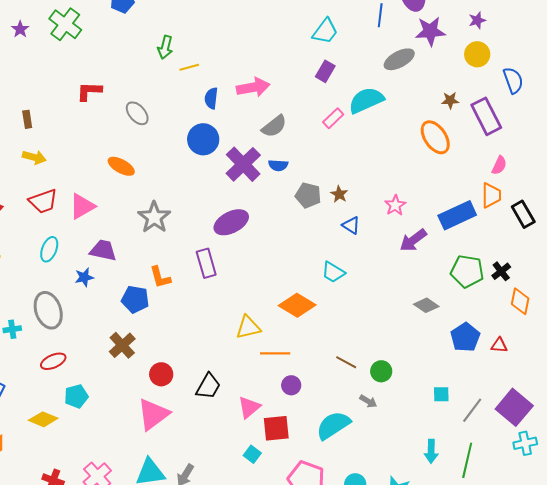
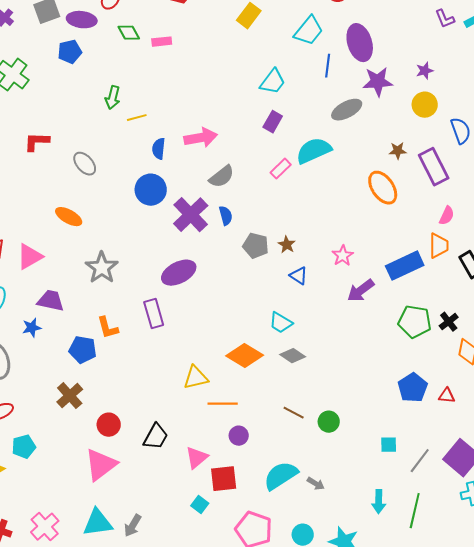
blue semicircle: (278, 165) -> (226, 216), turned -108
gray diamond: (426, 305) -> (293, 356), moved
gray arrow: (368, 401) -> (316, 484), moved

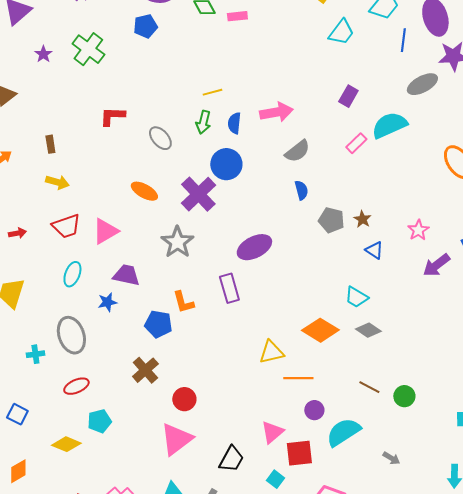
cyan trapezoid: (273, 82) -> (341, 32), moved
green arrow: (113, 98) -> (203, 122), moved
purple cross: (191, 215) -> (198, 194), moved
black trapezoid: (156, 437) -> (231, 459), moved
cyan semicircle: (281, 476) -> (343, 432), moved

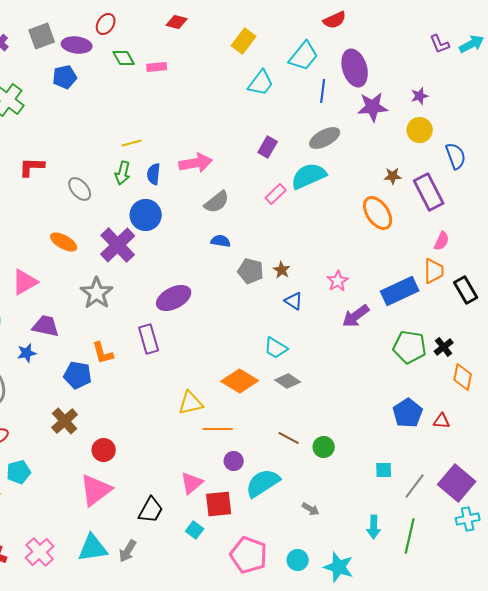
gray ellipse: (422, 84) -> (325, 138), moved
blue semicircle: (301, 190) -> (221, 241), turned -66

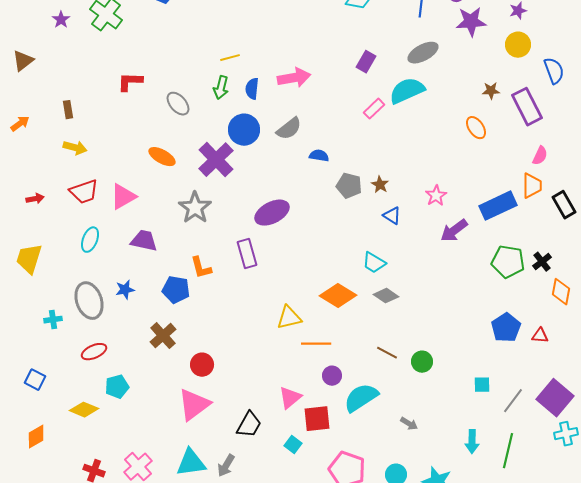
gray semicircle: (217, 202) -> (289, 129), moved
orange ellipse: (378, 213) -> (476, 128), size x0.7
blue star: (27, 353) -> (125, 290), moved

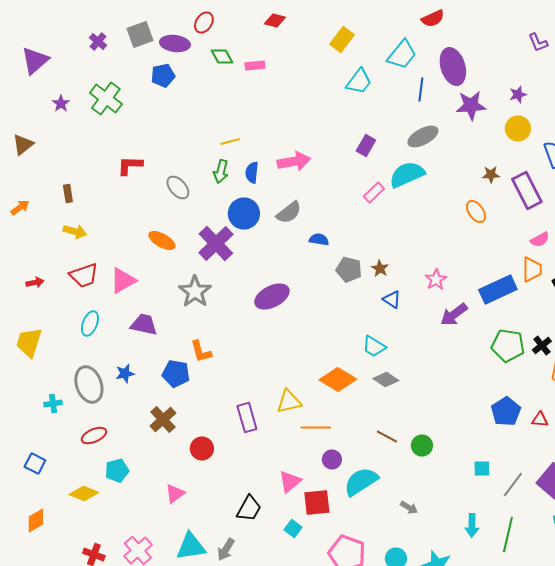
pink semicircle: (540, 156) -> (540, 240), turned 36
purple rectangle: (247, 254) -> (247, 418), moved
pink triangle: (194, 405) -> (175, 494), moved, size x0.6

